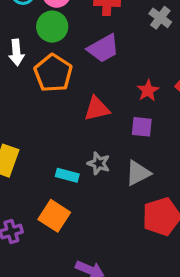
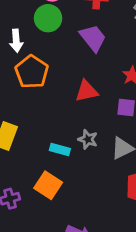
purple trapezoid: (103, 48) -> (93, 38), turned -100
orange pentagon: (53, 73) -> (32, 72), moved

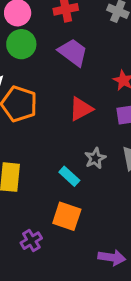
gray star: (88, 139) -> (95, 158), turned -30
cyan rectangle: (60, 149) -> (69, 176), turned 42

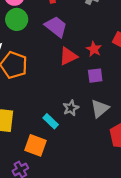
red triangle: (81, 109) -> (68, 56), moved
orange square: (67, 216) -> (36, 145), moved

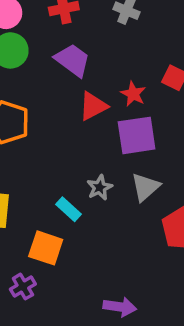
purple square: (95, 76) -> (137, 135), size x1.6

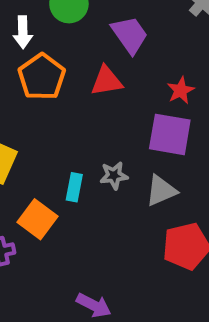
red triangle: (93, 106) -> (107, 81), moved
cyan rectangle: (68, 209) -> (74, 187), turned 40

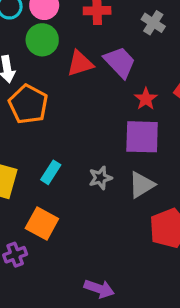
purple trapezoid: (130, 35) -> (120, 62), moved
red triangle: (107, 81) -> (80, 63), moved
cyan rectangle: (74, 187) -> (51, 172), moved, turned 30

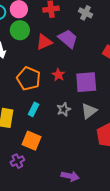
red star: (146, 99) -> (58, 75), moved
orange pentagon: (28, 104) -> (29, 79), moved

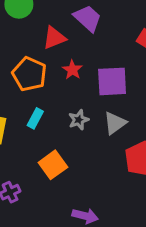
red triangle: (44, 42) -> (54, 38), moved
orange square: (32, 141) -> (53, 165), moved, turned 30

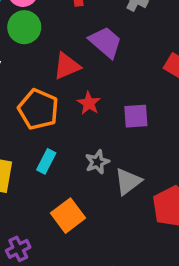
purple square: (112, 81) -> (136, 116), size x0.7
gray triangle: (115, 123) -> (128, 181), moved

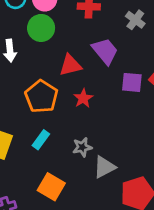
purple square: (136, 116) -> (132, 82), moved
orange square: (68, 216) -> (51, 187), turned -32

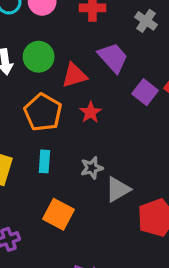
green circle: (41, 28) -> (39, 57), moved
purple square: (132, 82) -> (145, 92), turned 35
cyan rectangle: (41, 140) -> (44, 161), turned -30

